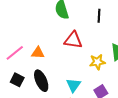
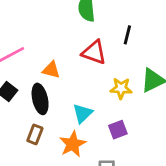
black line: (99, 16) -> (127, 35), moved
orange triangle: (38, 53) -> (51, 70), moved

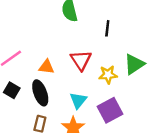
red triangle: (94, 52) -> (81, 60), moved, turned 45
purple square: (118, 130) -> (110, 110), size x1.5

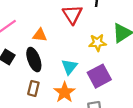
red triangle: (81, 60) -> (72, 14), moved

